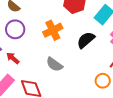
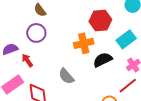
orange cross: (53, 30) -> (84, 43), moved

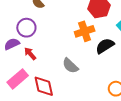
purple circle: (36, 33) -> (26, 28), moved

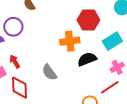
red arrow: (30, 54) -> (15, 61), moved

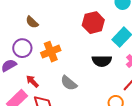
orange cross: (70, 41) -> (51, 52), moved
black semicircle: (87, 59) -> (102, 61), turned -144

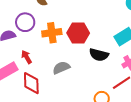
red hexagon: (93, 23) -> (78, 33), moved
gray semicircle: (69, 83) -> (61, 68), turned 102

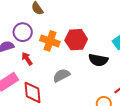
orange cross: (52, 33) -> (50, 41), turned 30
red arrow: (27, 57) -> (27, 59), moved

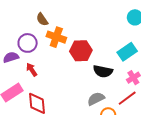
orange cross: (50, 41) -> (56, 37), moved
gray semicircle: (61, 75) -> (96, 99), moved

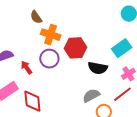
purple circle: (28, 43) -> (49, 59), moved

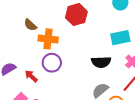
red hexagon: (75, 48) -> (76, 15), moved
cyan rectangle: (122, 48) -> (120, 38), turned 36

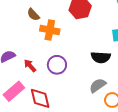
purple circle: (52, 63) -> (57, 65), moved

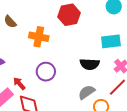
brown semicircle: (33, 15) -> (10, 22), moved
red arrow: (30, 66) -> (19, 83), moved

